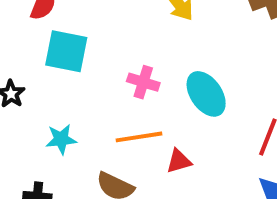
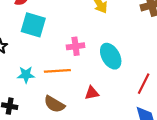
pink cross: (143, 82) -> (76, 46), turned -30
orange line: (139, 137) -> (57, 71), moved

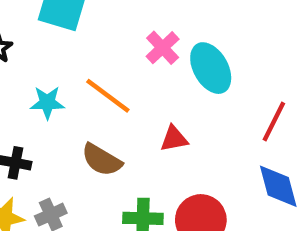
pink cross: (76, 46) -> (163, 48), moved, turned -36
orange line: (57, 71) -> (108, 96), turned 40

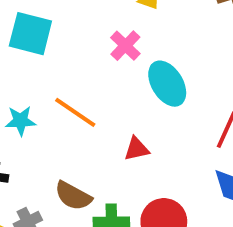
pink cross: (163, 48) -> (125, 46), moved
brown semicircle: (102, 160) -> (73, 196), moved

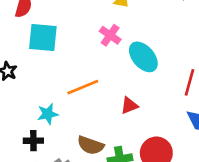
orange line: (75, 112) -> (83, 87), turned -48
cyan star: (21, 121) -> (48, 114), moved

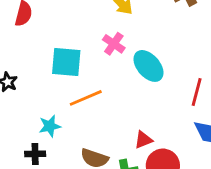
cyan square: (43, 37) -> (66, 62), moved
red triangle: (129, 106) -> (143, 140), moved

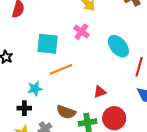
cyan ellipse: (149, 66) -> (118, 46), moved
red triangle: (143, 140) -> (100, 92), moved

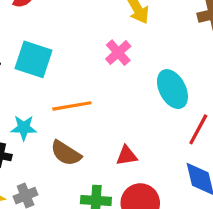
cyan square: (48, 44) -> (33, 59), moved
brown semicircle: (66, 112) -> (66, 153), moved

